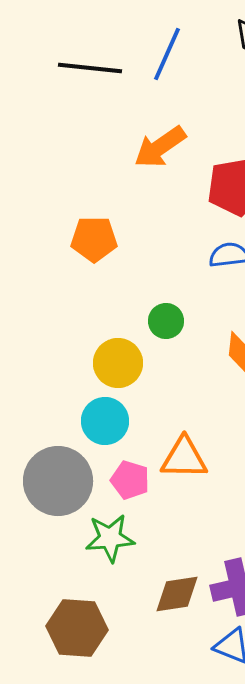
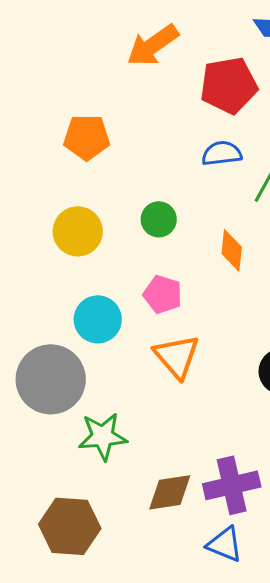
yellow circle: (118, 363) -> (78, 231), moved
orange triangle: (184, 458) -> (177, 356), turned 48
pink pentagon: (130, 480) -> (163, 294), moved

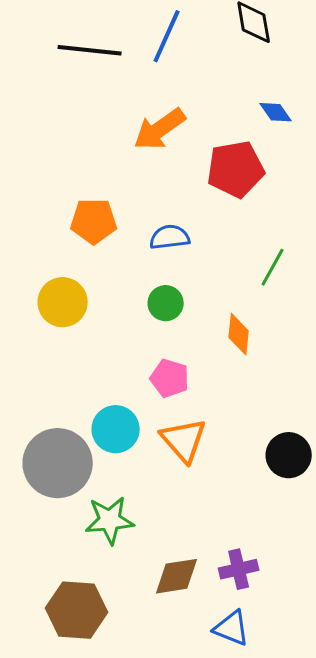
blue semicircle: (222, 153) -> (170, 237), moved
yellow circle: (78, 231) -> (63, 302), moved
cyan circle: (98, 319) -> (116, 429), moved
purple cross: (232, 485) -> (239, 569), size x0.7

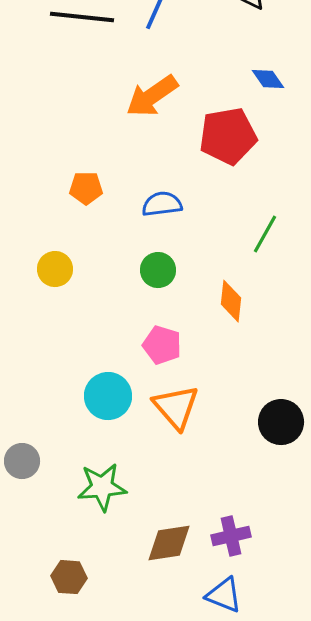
orange pentagon: (94, 221) -> (86, 188), size x0.7
yellow circle: (63, 302) -> (55, 269), size x0.7
gray circle: (58, 463) -> (22, 461), moved, size x0.5
brown hexagon: (77, 610) -> (69, 577), size x0.6

